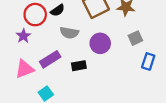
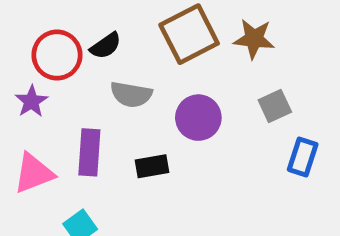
purple rectangle: (50, 59) -> (89, 152), turned -54

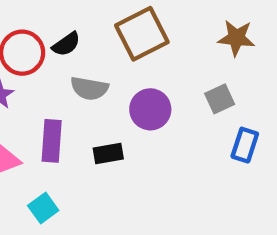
brown star: (254, 39) -> (236, 38), moved

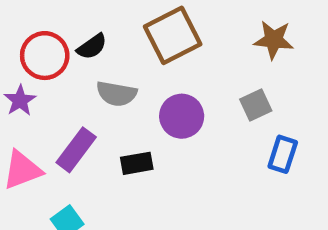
purple rectangle: (52, 141) -> (76, 150), turned 33

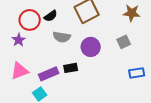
purple rectangle: (76, 150) -> (49, 74), moved, turned 30
blue rectangle: (283, 154) -> (137, 73), moved, turned 63

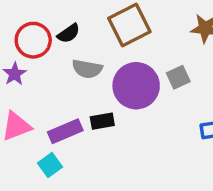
gray square: (124, 42) -> (178, 77), moved
purple circle: (91, 47) -> (136, 86), size x1.4

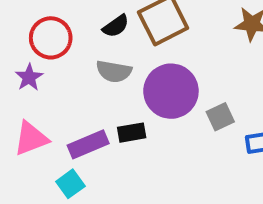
black semicircle: (69, 33) -> (116, 26), moved
gray square: (178, 77) -> (220, 117), moved

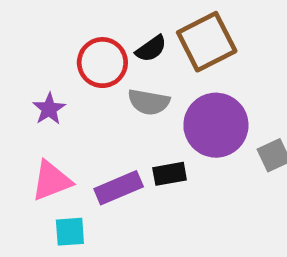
red circle: (51, 38) -> (102, 63), moved
cyan square: (70, 184) -> (70, 232), moved, turned 32

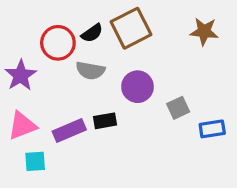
purple star: (49, 109) -> (21, 75), size x1.4
purple circle: (216, 125) -> (138, 87), size x0.7

